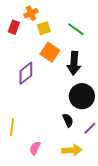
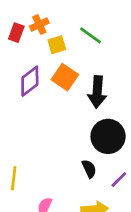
red rectangle: (14, 27) -> (16, 33), moved
green line: (76, 29) -> (90, 35), moved
purple diamond: (26, 73) -> (30, 81), moved

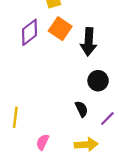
black circle: (108, 136) -> (98, 81), size x0.7

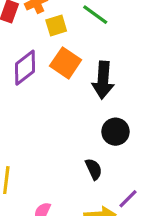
purple line: (107, 118) -> (128, 199), moved

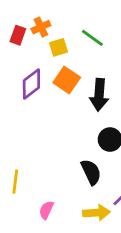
black semicircle: (94, 169) -> (91, 172), size x1.4

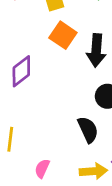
purple diamond: (31, 84) -> (21, 71), moved

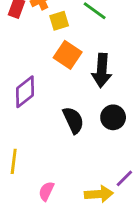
black semicircle: (88, 130) -> (73, 120), moved

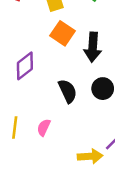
pink semicircle: (46, 191) -> (44, 127), moved

